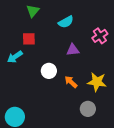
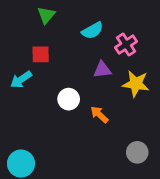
pink cross: (100, 36) -> (126, 45), moved
yellow star: (97, 82) -> (136, 84), moved
gray circle: (88, 109) -> (137, 152), moved

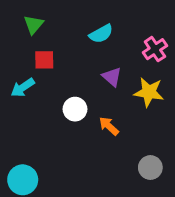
green triangle: (46, 15) -> (33, 25), moved
pink cross: (126, 45) -> (155, 49), moved
purple triangle: (102, 70) -> (112, 77), turned 48

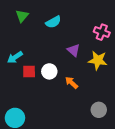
cyan semicircle: (101, 34) -> (53, 22), moved
pink cross: (155, 49) -> (102, 32), turned -35
red square: (44, 60) -> (29, 71), moved

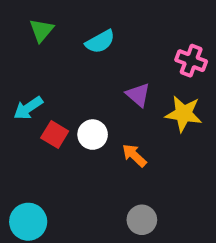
red square: (29, 71) -> (55, 135), turned 32
gray circle: (99, 110) -> (142, 220), moved

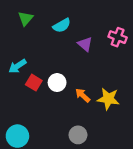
purple triangle: (138, 95) -> (85, 44), moved
yellow star: (184, 114) -> (108, 99), moved
gray circle: (142, 220) -> (78, 135), moved

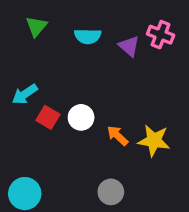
cyan semicircle: (62, 25) -> (88, 36), turned 30
pink cross: (118, 37) -> (161, 35), moved
purple triangle: (85, 44) -> (129, 46), moved

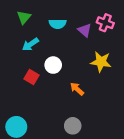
cyan arrow: (25, 94) -> (30, 44), moved
white circle: (81, 117) -> (53, 65), moved
yellow star: (154, 141) -> (101, 62), moved

